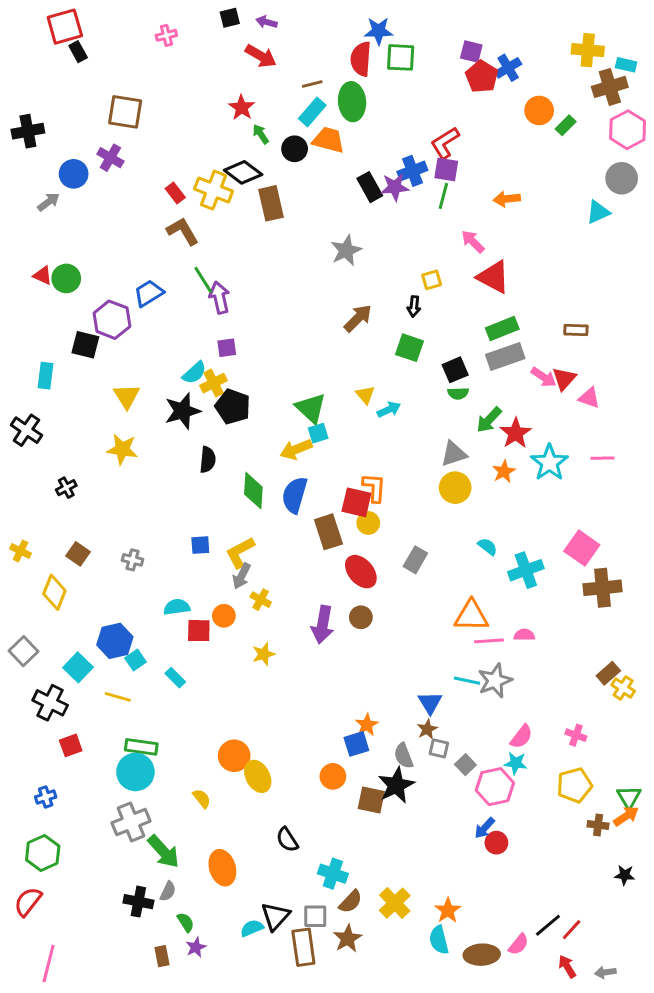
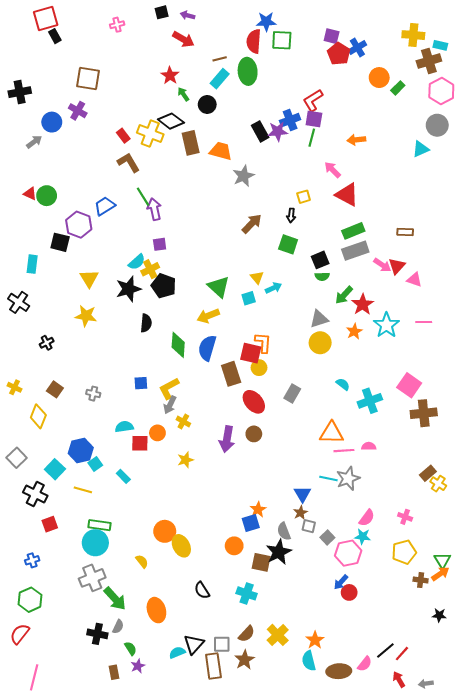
orange trapezoid: (328, 140) -> (221, 151), moved
cyan square: (318, 433) -> (249, 298), moved
cyan cross: (333, 874) -> (247, 593), moved

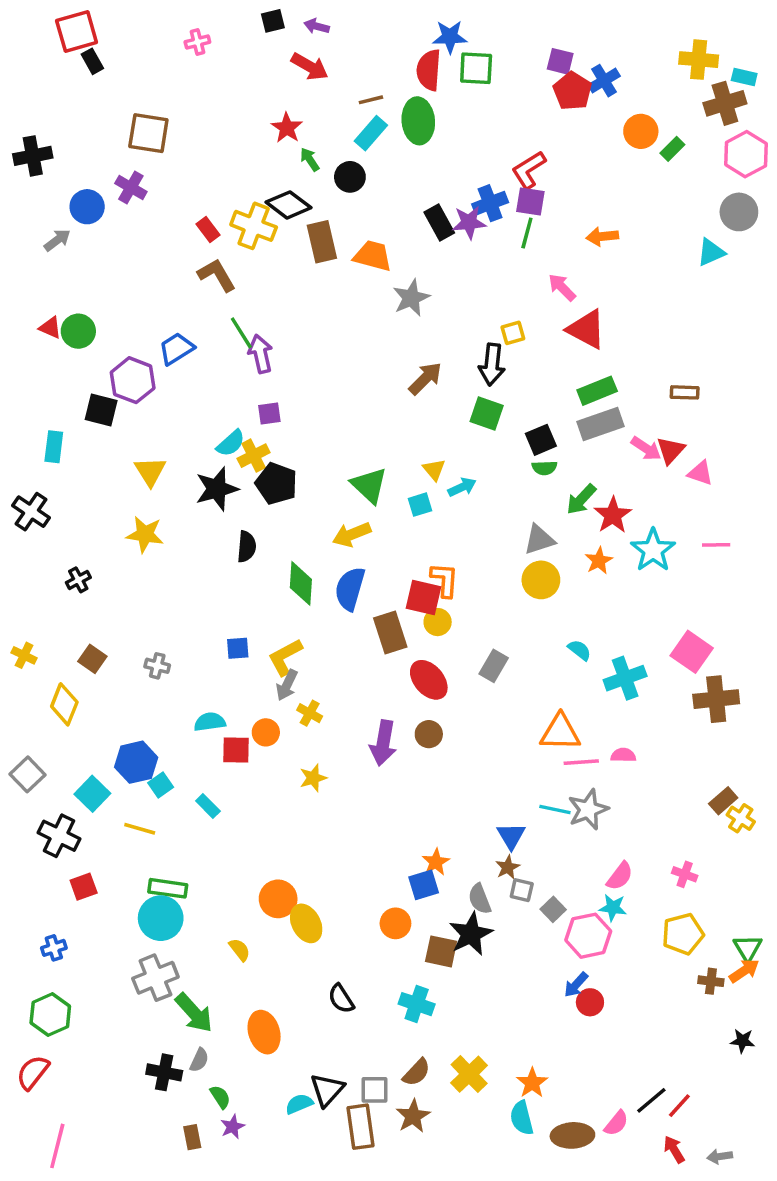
black arrow: (291, 215) -> (492, 364), size x1.6

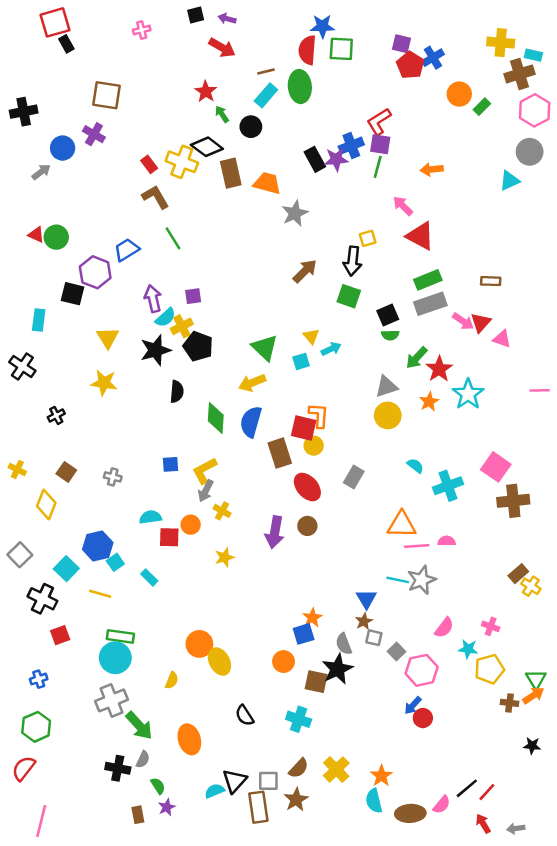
purple arrow: (261, 354) -> (153, 299), moved
pink line: (716, 545) -> (540, 390), moved
cyan star: (613, 908) -> (468, 649), moved
yellow semicircle: (240, 950) -> (172, 680), turned 60

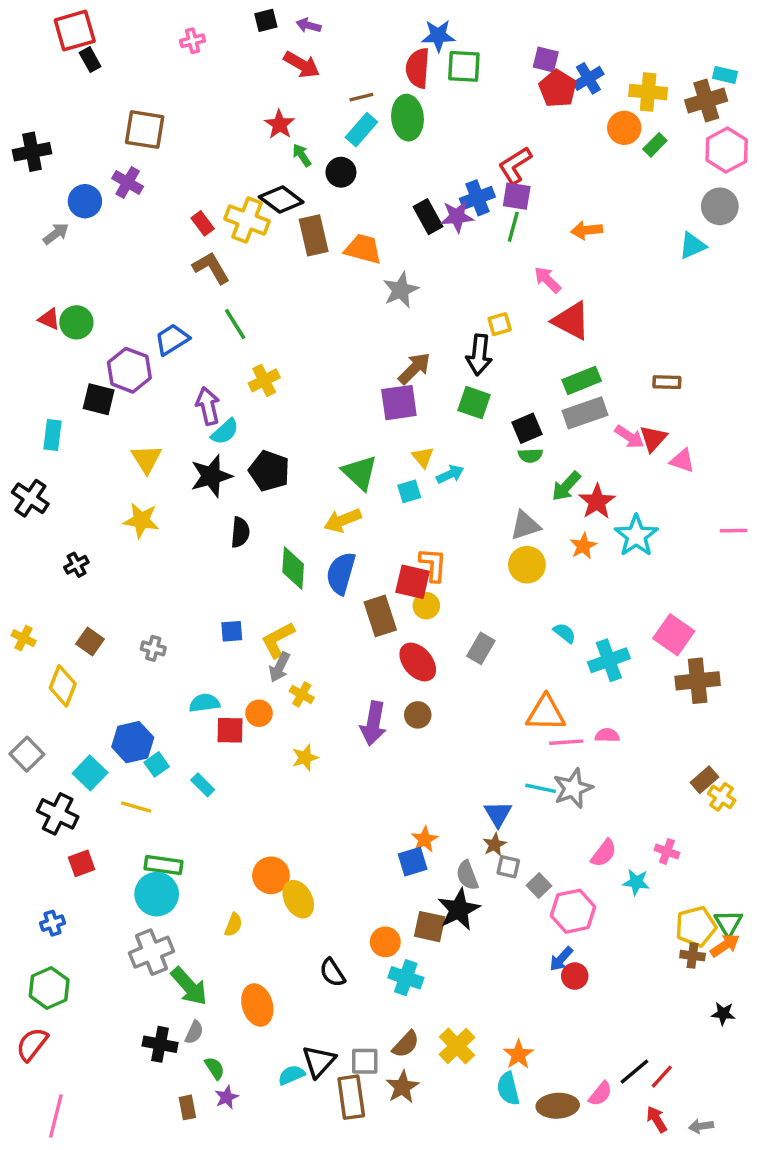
yellow cross: (501, 43) -> (648, 92), moved
purple square: (193, 296) -> (399, 403), moved, size x1.6
yellow cross: (182, 326) -> (264, 380), moved
orange circle: (284, 662) -> (385, 942), moved
yellow pentagon: (489, 669) -> (696, 927), moved

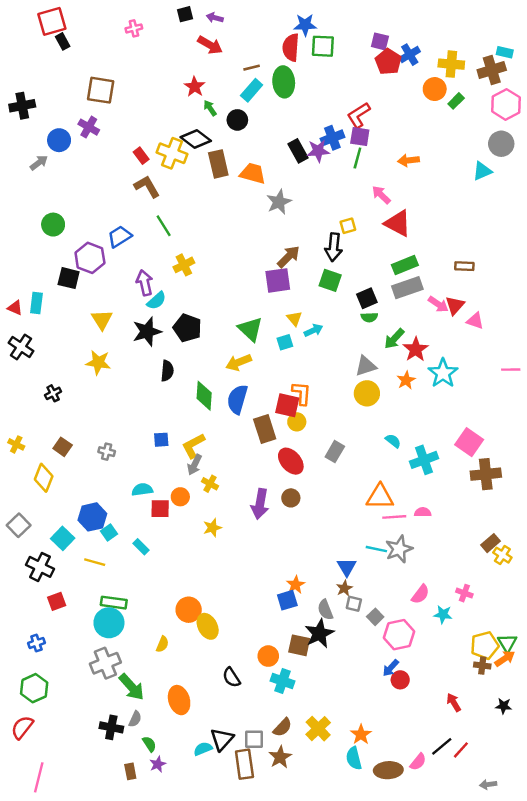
red triangle: (49, 319) -> (15, 308), moved
red arrow: (657, 1119) -> (454, 702), moved

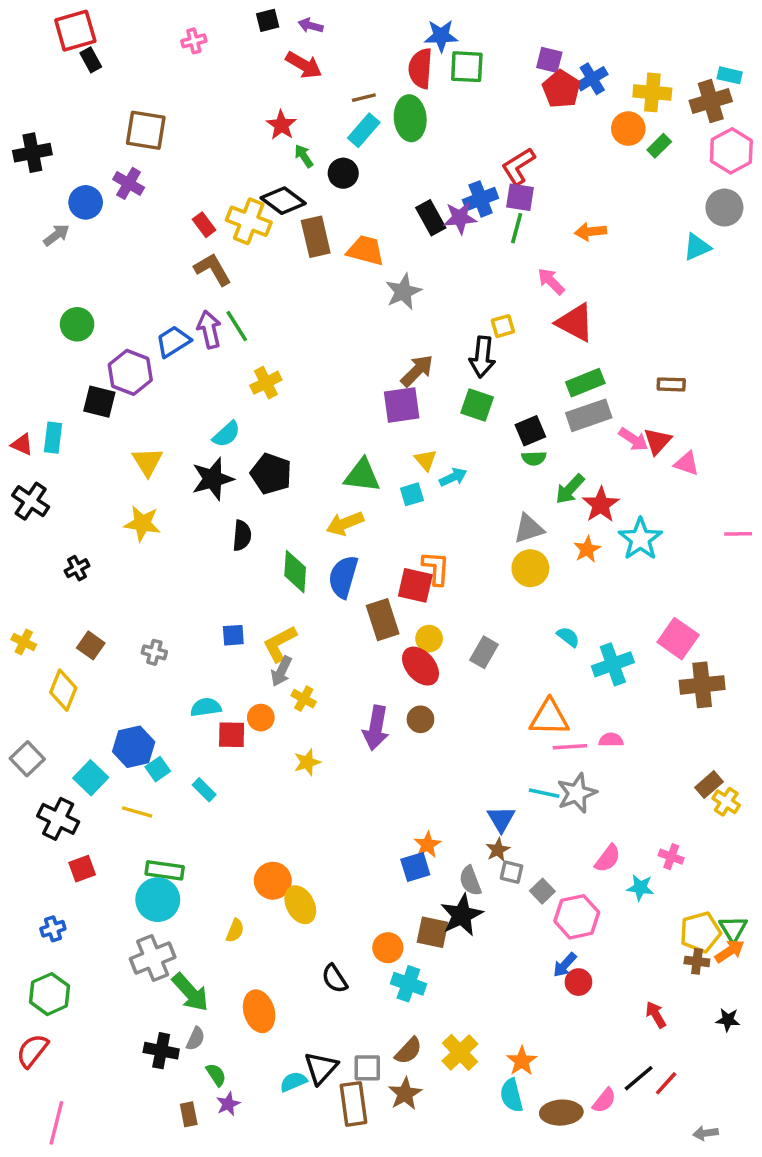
purple arrow: (145, 283) -> (209, 329), moved
green triangle: (250, 329) -> (362, 475), turned -36
yellow circle: (297, 422) -> (429, 639), moved

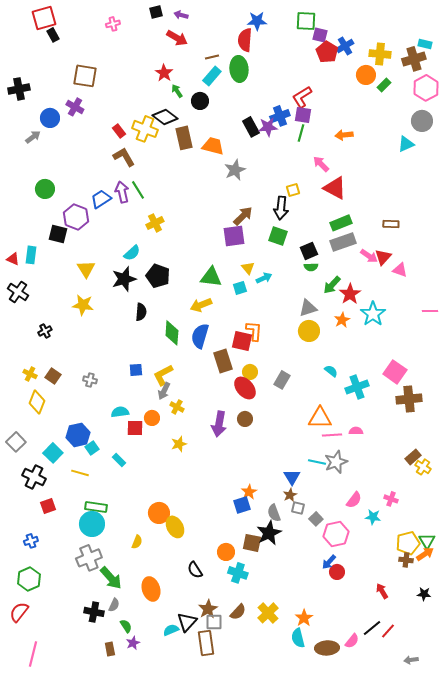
green square: (467, 67) -> (306, 21), moved
yellow cross: (24, 642) -> (30, 374), moved
brown star: (405, 1094) -> (208, 609), moved

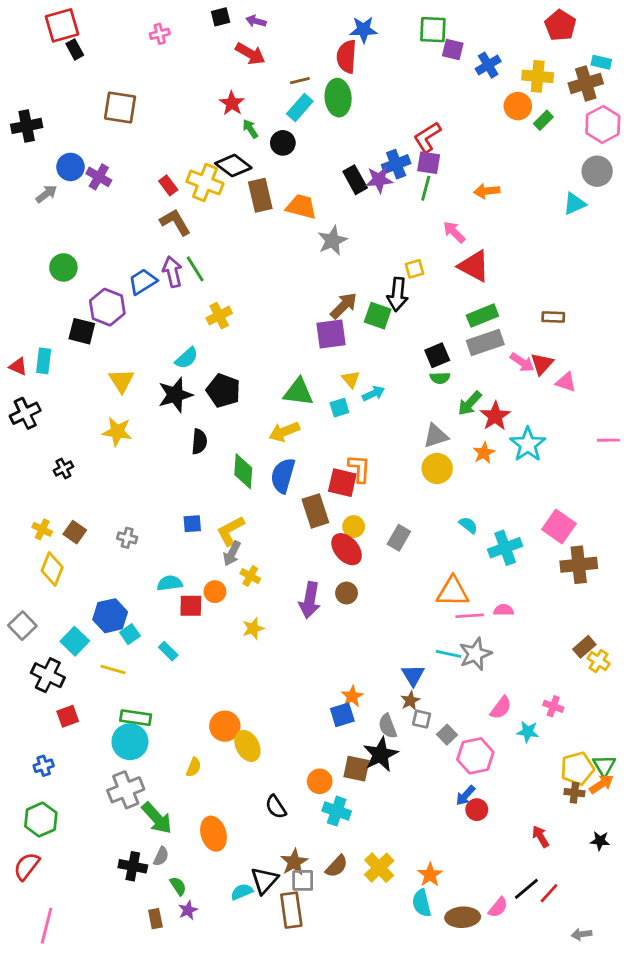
red pentagon: (327, 52) -> (560, 25), moved
purple cross: (75, 107) -> (99, 177), moved
green square: (278, 236) -> (378, 316), moved
black cross: (18, 292) -> (25, 413), turned 30

